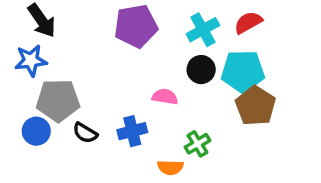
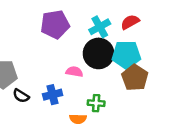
black circle: (201, 70) -> (99, 53), size x1.6
green cross: (197, 144) -> (96, 103), turned 35

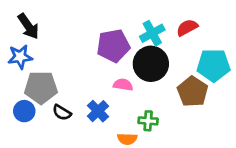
purple pentagon: (55, 24) -> (113, 46), moved
cyan pentagon: (126, 55) -> (213, 65), moved
blue cross: (53, 95) -> (98, 111), turned -30

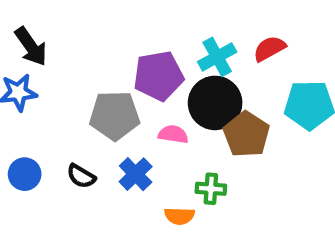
gray pentagon: (41, 87) -> (115, 116), moved
brown pentagon: (193, 92) -> (246, 134), moved

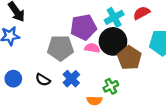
pink semicircle: (173, 134) -> (92, 48), moved
green cross: (211, 189) -> (111, 86), turned -32

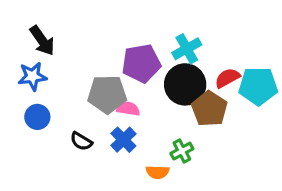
red semicircle: (141, 13) -> (227, 78), moved
pink semicircle: (92, 48) -> (128, 109), moved
blue circle: (13, 79) -> (37, 117), moved

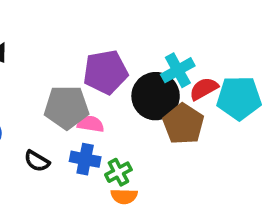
cyan cross: (187, 49) -> (178, 70), moved
blue cross: (123, 140) -> (85, 159), turned -35
green cross: (182, 151) -> (118, 172), moved

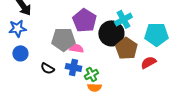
purple pentagon: (105, 72) -> (84, 20), turned -30
red semicircle: (204, 89) -> (148, 62), moved

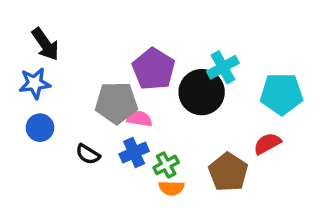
brown pentagon: (126, 48) -> (228, 172), moved
blue cross: (73, 67) -> (134, 153), turned -35

